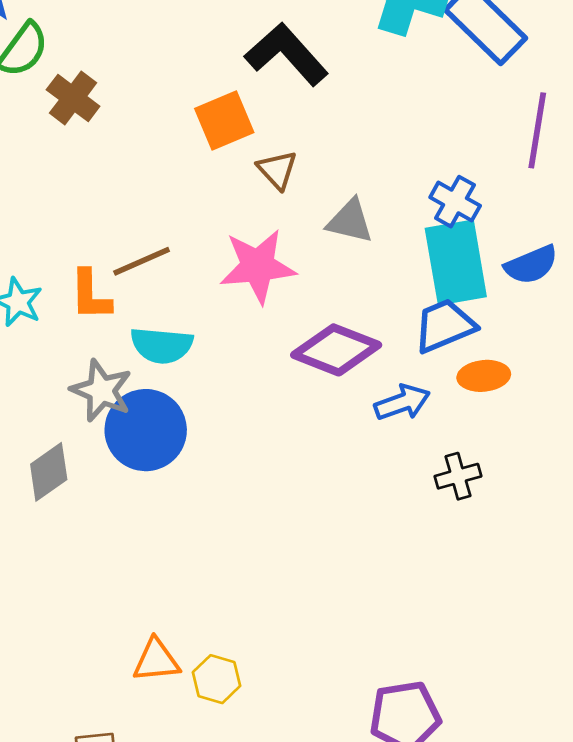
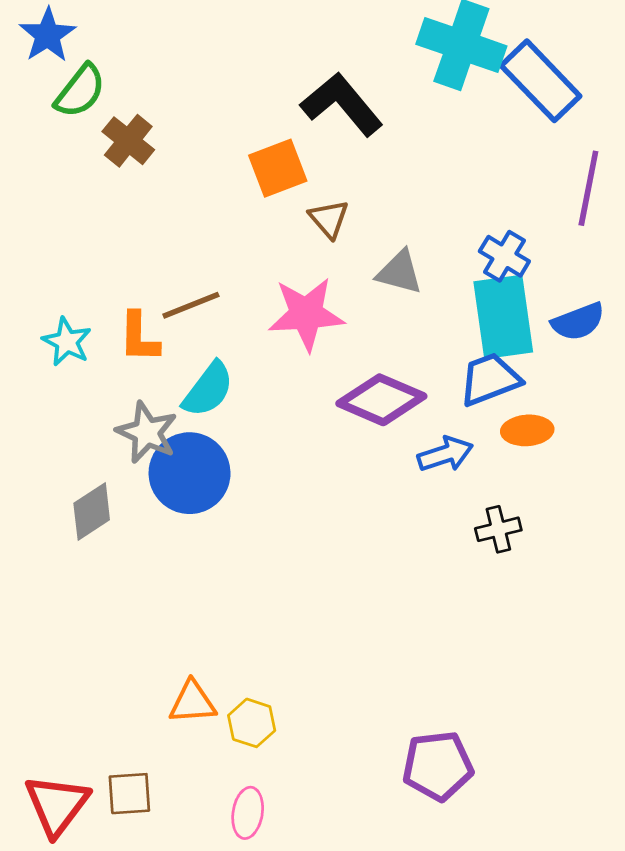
cyan semicircle: (162, 345) -> (208, 389), turned -60

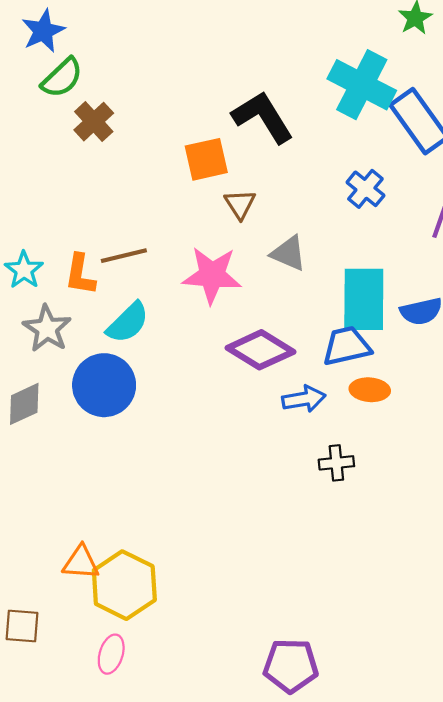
blue cross: (504, 256) -> (365, 189), moved
gray star: (147, 432) -> (47, 329), moved
yellow hexagon: (252, 723) -> (124, 585), size x1.8
purple pentagon: (438, 766) -> (291, 666), moved

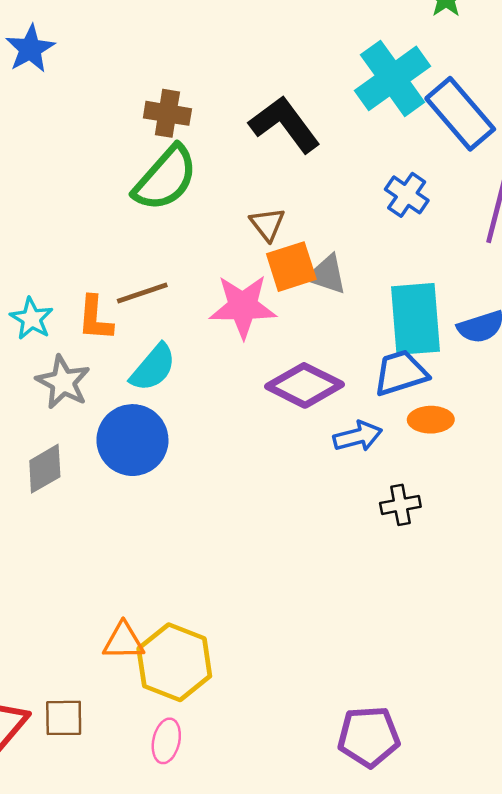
green semicircle: (62, 78) -> (165, 178), moved, size x1.4
cyan cross: (362, 85) -> (393, 78), turned 32
brown cross: (94, 122) -> (167, 113), moved, turned -33
orange square: (206, 159) -> (291, 267), moved

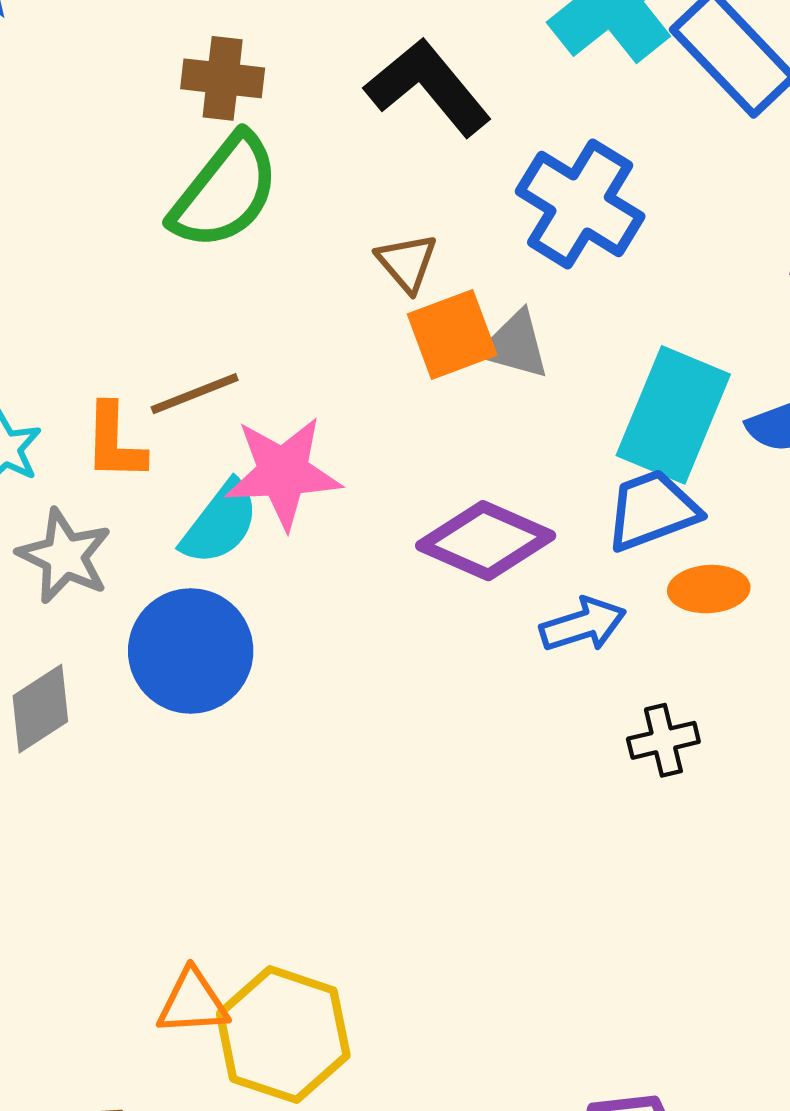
blue cross: (407, 195) -> (580, 204), moved, size x1.6
pink star: (243, 306) -> (283, 473), moved
cyan rectangle: (415, 319) -> (673, 415), turned 30

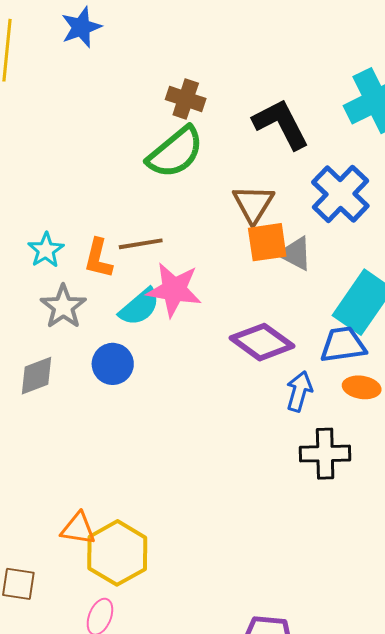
brown triangle: (407, 263) -> (253, 204), size x1.4
blue arrow: (583, 625) -> (299, 391), turned -69
blue circle: (191, 651) -> (113, 364), size x0.7
black cross: (663, 740) -> (325, 454), size x1.5

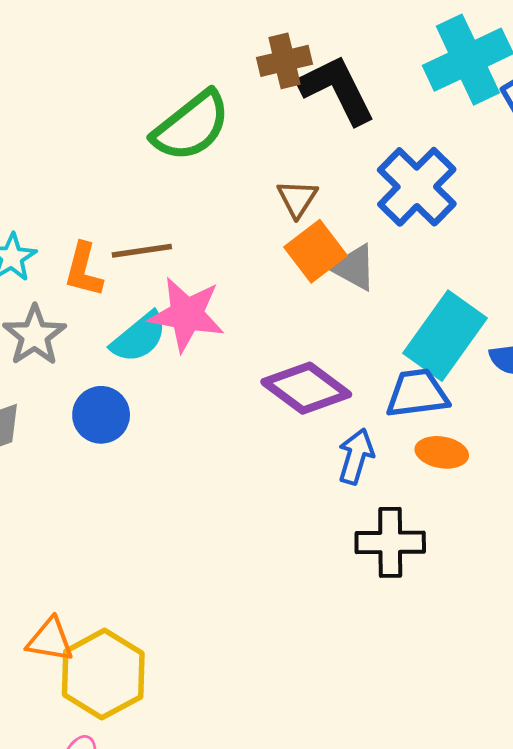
brown cross: (186, 99) -> (285, 61), moved, turned -33
brown triangle: (253, 204) -> (297, 199), size x0.7
orange square: (267, 242) -> (315, 251), turned -30

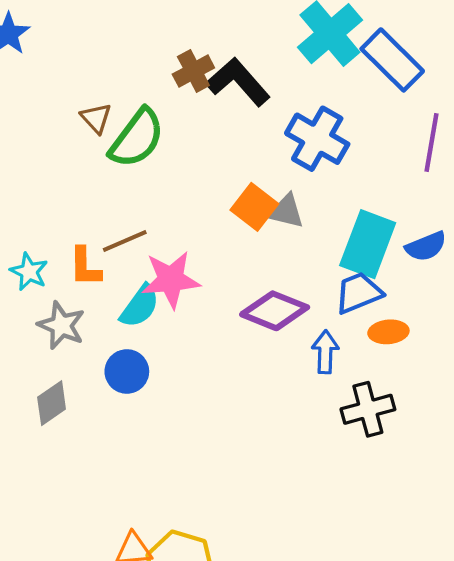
brown triangle: (297, 199) -> (96, 118), moved

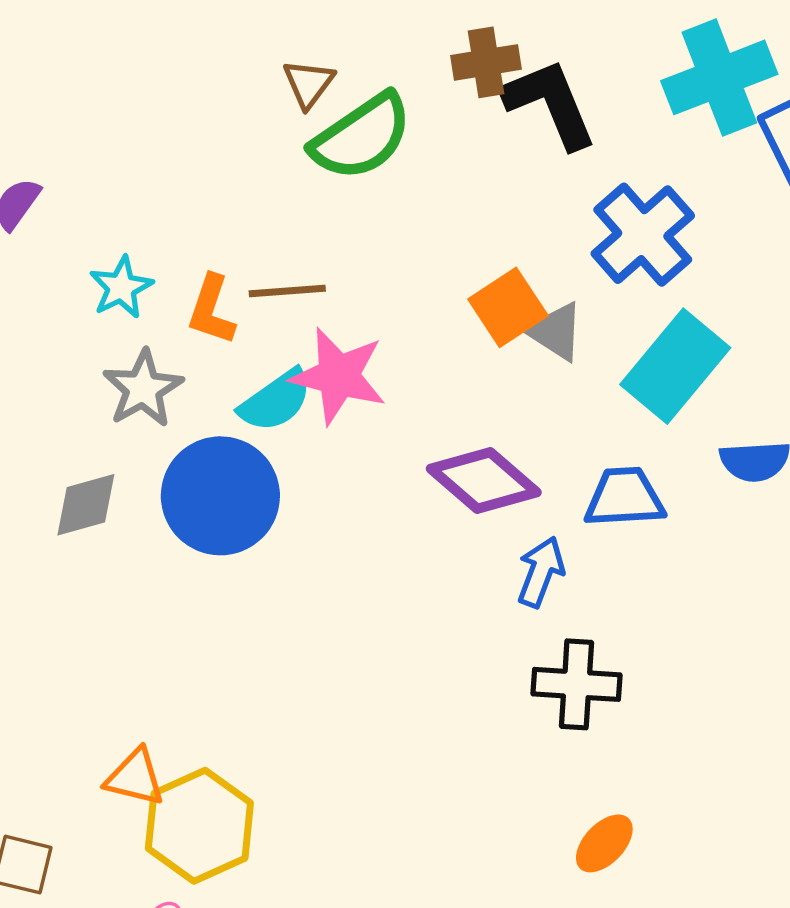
cyan rectangle: (368, 244) -> (675, 366), moved
orange ellipse: (388, 332) -> (604, 843), moved, turned -60
blue circle: (127, 371) -> (220, 496), size x1.6

